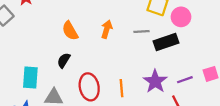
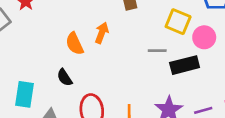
orange arrow: (107, 29) -> (102, 33), moved
black semicircle: (64, 60) -> (65, 77), turned -70

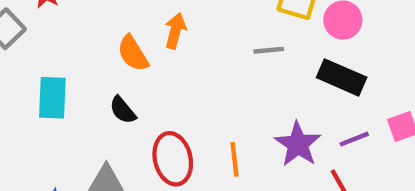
black rectangle: (185, 65) -> (342, 77), moved, turned 44
cyan rectangle: (25, 94) -> (52, 98), moved

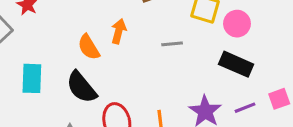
gray line: (269, 50) -> (172, 44), moved
black semicircle: (123, 110) -> (82, 87), size x1.6

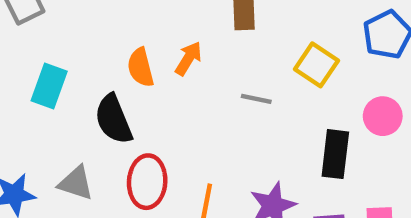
pink circle: (237, 24) -> (383, 116), moved
black rectangle: (236, 64) -> (335, 154), turned 56

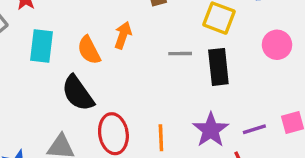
cyan rectangle: (49, 86) -> (41, 46), moved
black rectangle: (335, 154) -> (218, 67), moved

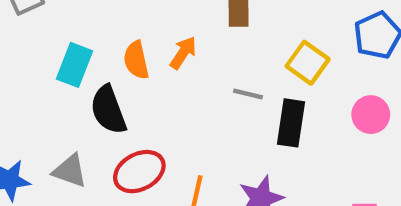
cyan rectangle: (41, 46) -> (74, 65), moved
red ellipse: (113, 134) -> (139, 172), turned 57

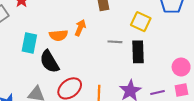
orange semicircle: (136, 60) -> (58, 35), turned -72
pink circle: (371, 115) -> (181, 67), moved

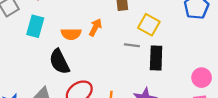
yellow square: (141, 22) -> (149, 25), moved
cyan rectangle: (29, 43) -> (35, 26), moved

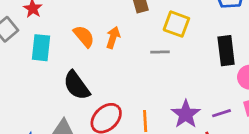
orange semicircle: (71, 34) -> (84, 36), moved, turned -120
black rectangle: (156, 58) -> (226, 51), moved

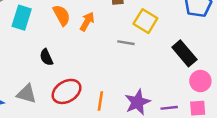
black rectangle: (226, 51) -> (184, 53), turned -45
black semicircle: (77, 85) -> (46, 57), size x0.6

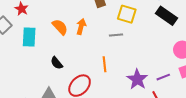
black rectangle: (184, 53) -> (167, 16), moved
orange line: (100, 101) -> (104, 64), moved

